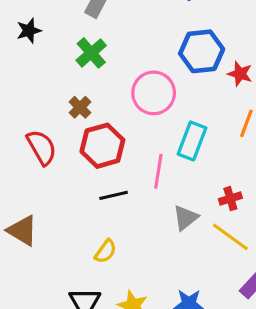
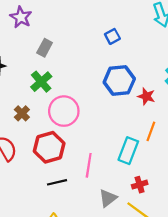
pink circle: (154, 93) -> (64, 111), moved
brown cross: (80, 107) -> (22, 113), moved
cyan rectangle: (192, 141) -> (128, 151), moved

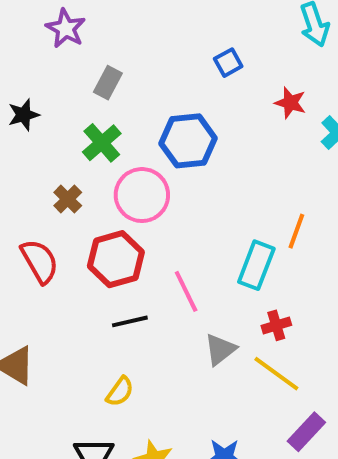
blue hexagon: (119, 81) -> (188, 141), moved
red star: (146, 96) -> (290, 103), moved
pink line: (89, 165) -> (186, 291), turned -35

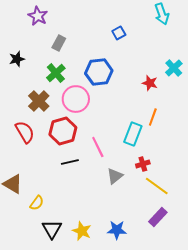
red star: (290, 103) -> (150, 83), moved
brown cross: (68, 199) -> (39, 101), size x1.5
yellow line: (276, 374) -> (157, 186), moved
yellow semicircle: (120, 392) -> (37, 203), moved

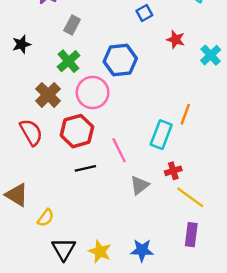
red star: (150, 83) -> (176, 39), moved
purple rectangle: (158, 217) -> (191, 235), turned -36

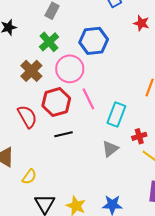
red semicircle: (31, 132) -> (27, 117), moved
cyan rectangle: (161, 135) -> (116, 115), moved
pink line: (119, 150) -> (88, 99), moved

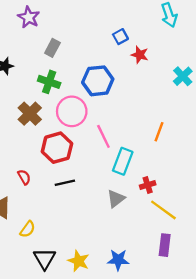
red star: (141, 23) -> (140, 55), moved
green cross: (49, 42) -> (49, 82), turned -30
pink line: (88, 99) -> (103, 136), moved
red semicircle: (27, 117) -> (24, 177), moved, size x0.6

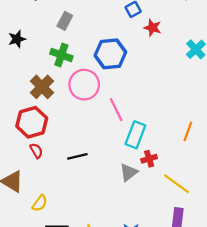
orange line: (159, 132) -> (188, 131), moved
red hexagon: (57, 148) -> (32, 122), moved
red cross: (148, 185) -> (149, 159), moved

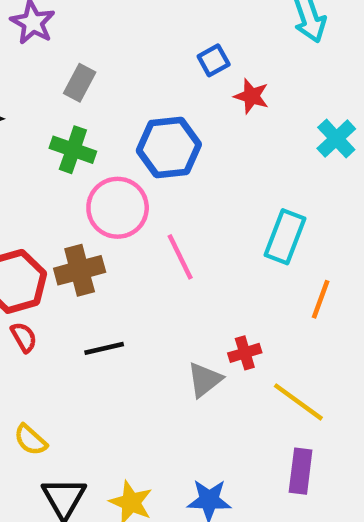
brown cross: (42, 87) -> (80, 270), moved, turned 30
cyan rectangle: (135, 135) -> (285, 237), moved
yellow semicircle: (40, 203) -> (30, 440), turned 96

